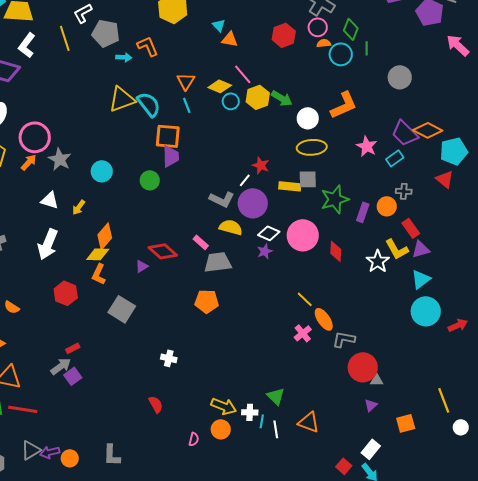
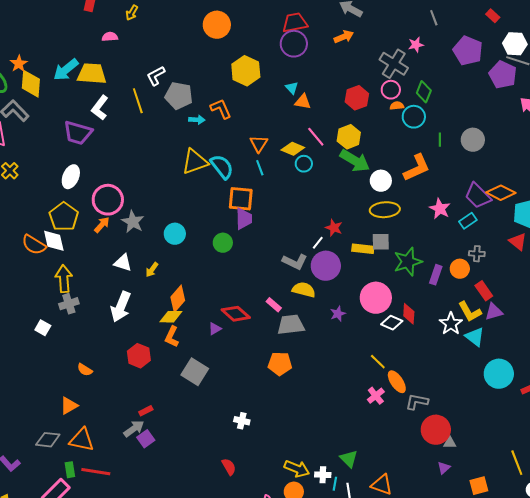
green line: (367, 48) -> (440, 140), moved
yellow hexagon: (258, 97) -> (349, 137), moved
green arrow: (282, 98) -> (355, 161), size x1.4
white diamond: (269, 233) -> (392, 323), moved
cyan triangle: (421, 279) -> (475, 337), moved, turned -45

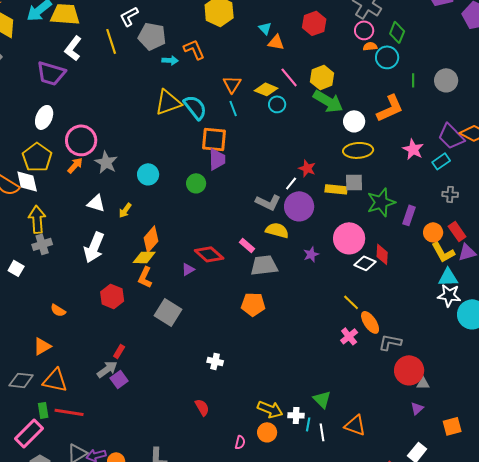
red hexagon: (357, 98) -> (314, 23), moved
orange circle: (460, 269) -> (433, 232), moved
white star: (451, 324) -> (449, 295), moved, turned -30
cyan triangle: (475, 337) -> (448, 277), turned -40
red rectangle: (146, 411) -> (119, 351), turned -32

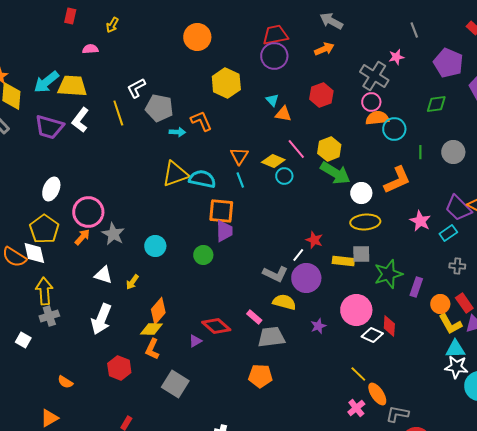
green diamond: (397, 32) -> (436, 104), moved, turned 60
orange semicircle: (370, 46) -> (377, 118), size x1.6
purple trapezoid: (51, 73) -> (49, 127), moved
cyan semicircle: (195, 107) -> (202, 179), turned -40

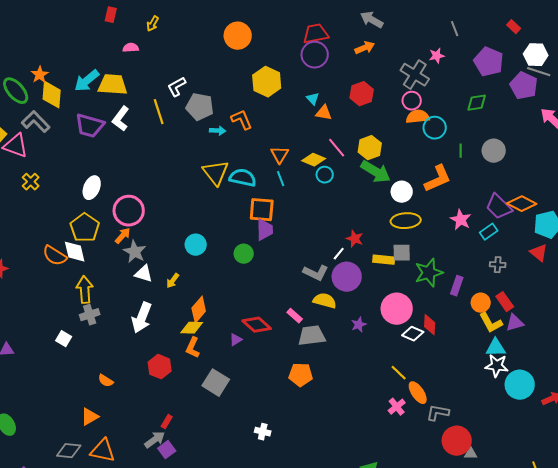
yellow triangle: (175, 174) -> (216, 173), turned -48
gray star: (113, 234) -> (135, 252), moved

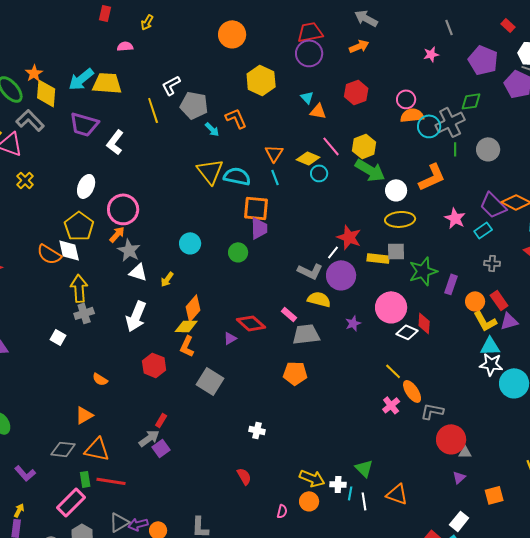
gray cross: (415, 75) -> (450, 122), moved, turned 32
white L-shape: (121, 119) -> (115, 142), moved
cyan arrow: (218, 131) -> (212, 129), turned 42
red star: (355, 239) -> (349, 237), size x1.4

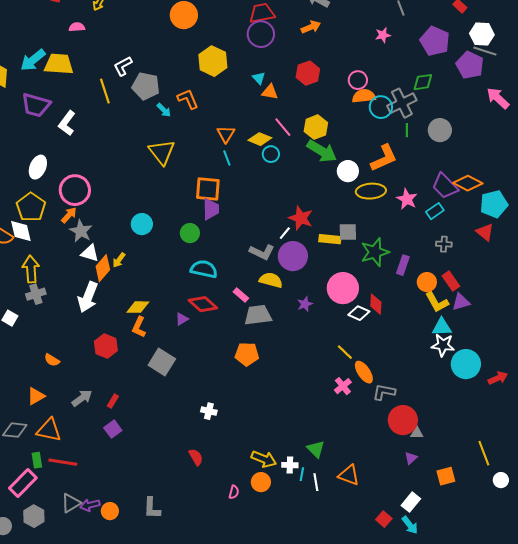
cyan semicircle: (237, 176) -> (204, 269), moved
yellow ellipse: (400, 219) -> (371, 191), moved
orange diamond: (193, 308) -> (103, 268), moved
gray arrow: (149, 438) -> (82, 398), moved

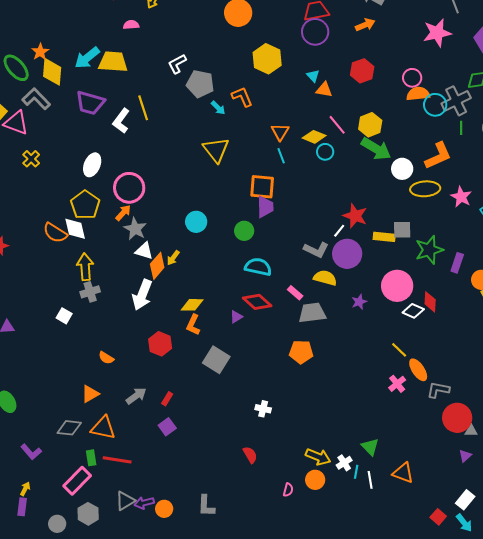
pink star: (383, 35) -> (437, 33), size x1.8
yellow line: (105, 91) -> (143, 108), moved
white cross: (290, 465) -> (344, 463), turned -35

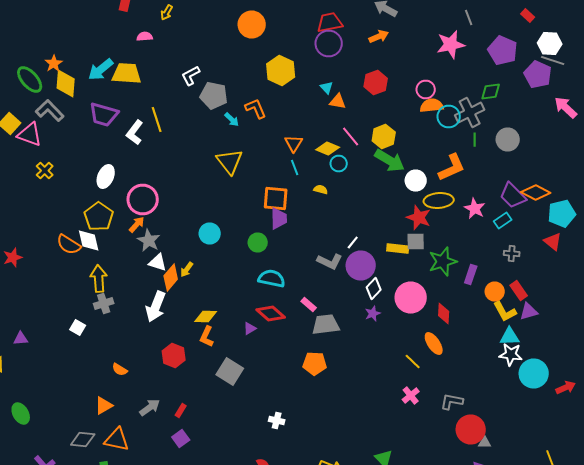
red star: (355, 216) -> (419, 218), moved
yellow semicircle: (325, 278) -> (321, 190), moved, size x0.6
white diamond: (413, 311) -> (374, 288), moved, turned -70
orange ellipse: (418, 370) -> (434, 344), moved

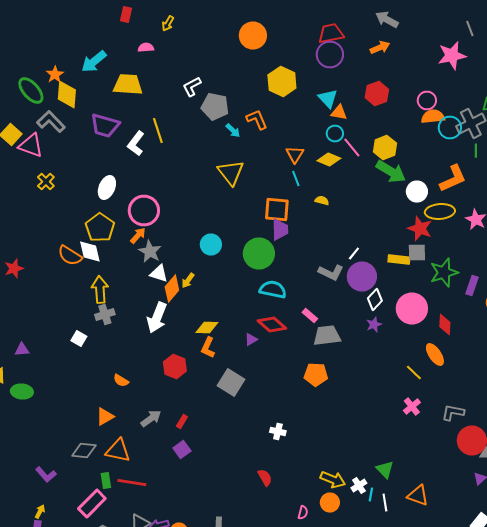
cyan arrow: (101, 70) -> (94, 62), moved
cyan triangle: (327, 88) -> (328, 98), size x1.5
cyan circle: (339, 164) -> (335, 134), moved
green circle: (258, 242) -> (259, 254), size x1.6
green ellipse: (21, 414) -> (22, 392), moved, turned -55

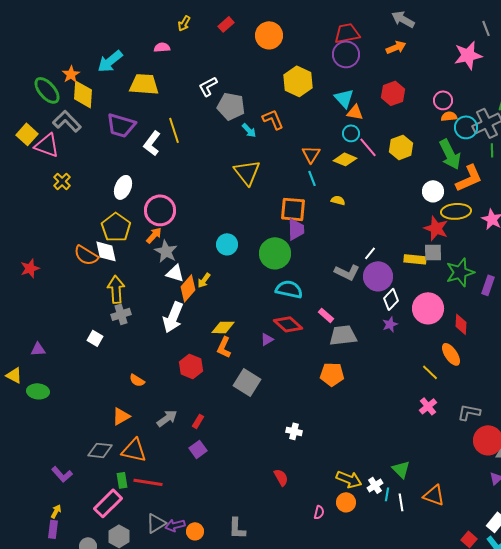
red rectangle: (126, 14) -> (226, 24), moved, turned 35
orange semicircle: (433, 116) -> (449, 116), size x0.7
green arrow: (391, 172) -> (450, 154), moved, turned 32

